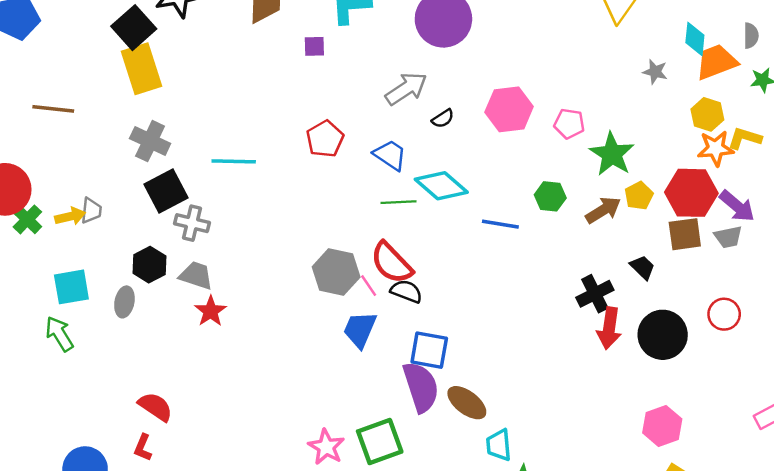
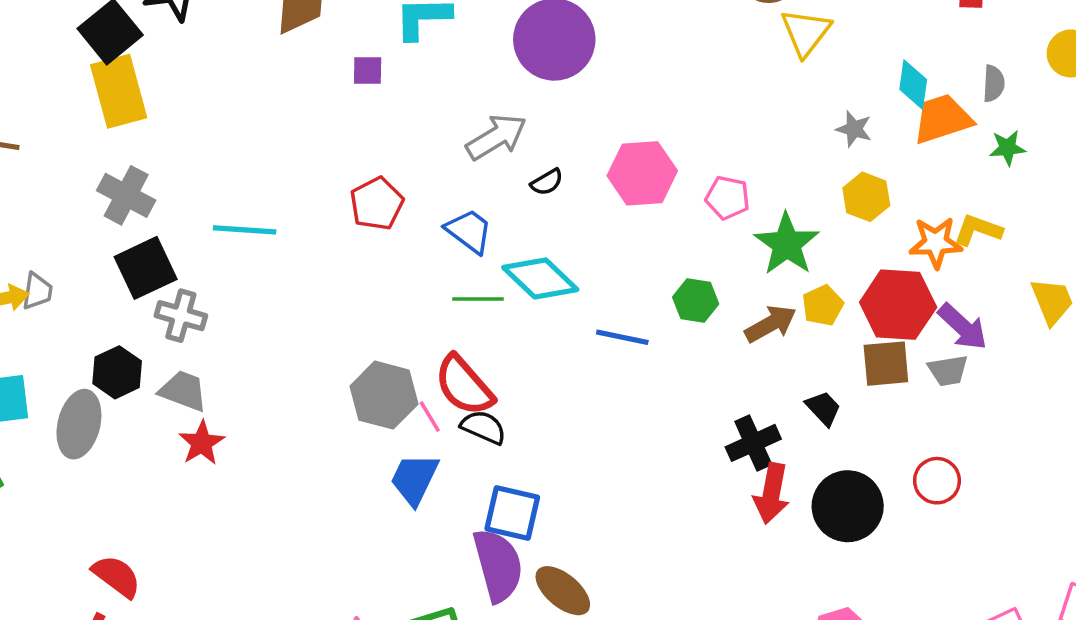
yellow hexagon: (707, 114) -> (866, 197), moved
gray ellipse: (124, 302) -> (79, 424), size x1.5

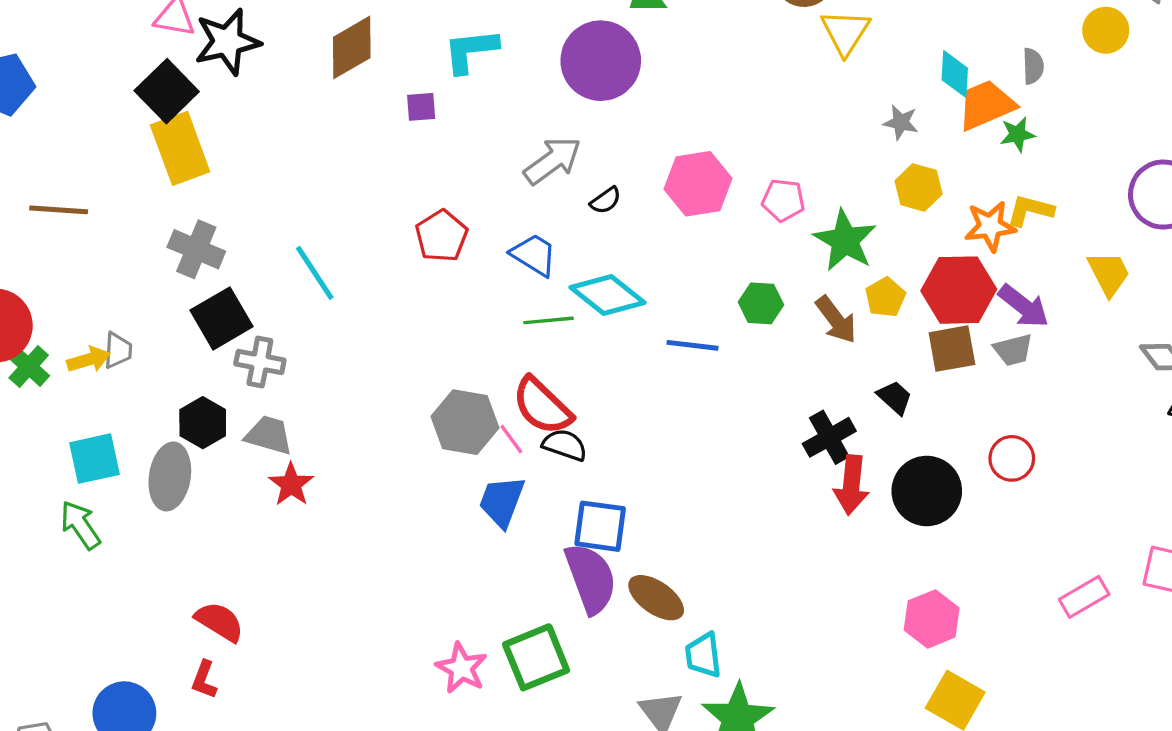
green star: (1007, 148) -> (1018, 134), moved
cyan line: (245, 230) -> (315, 273), turned 58
brown arrow: (771, 324) -> (836, 320), turned 87

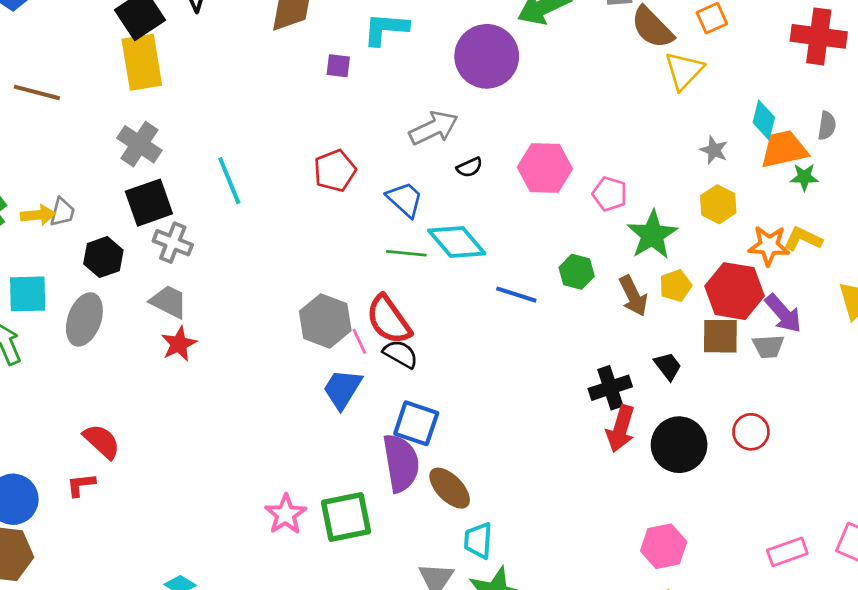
black hexagon: (203, 423) -> (103, 257), moved
red L-shape: (204, 680) -> (81, 485), turned 52

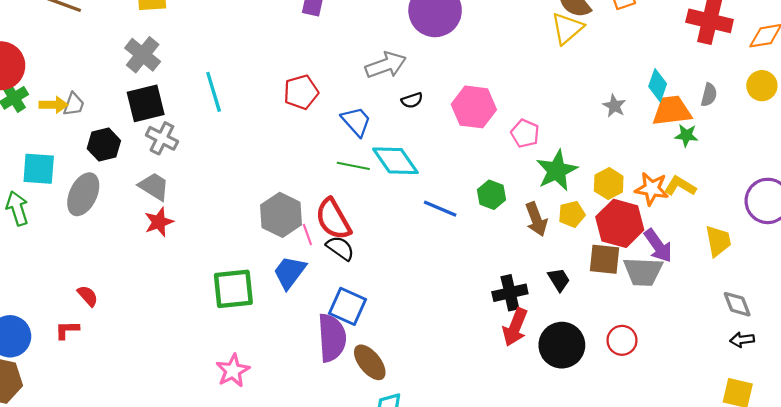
yellow triangle: (684, 71) -> (567, 28), moved
yellow hexagon: (718, 204) -> (609, 184), moved
gray trapezoid: (768, 346) -> (643, 272), size x1.5
red semicircle: (102, 441) -> (88, 296), size x0.7
green square: (346, 517) -> (233, 289), moved

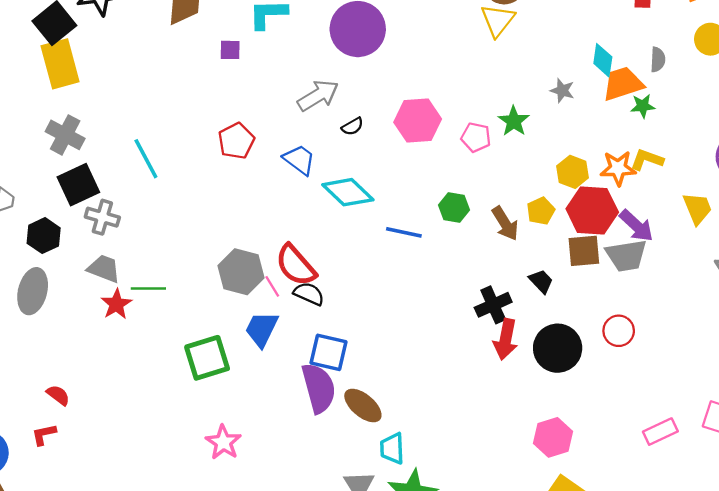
green line: (353, 166) -> (148, 288), moved
green star: (557, 171) -> (514, 121), moved, size x0.7

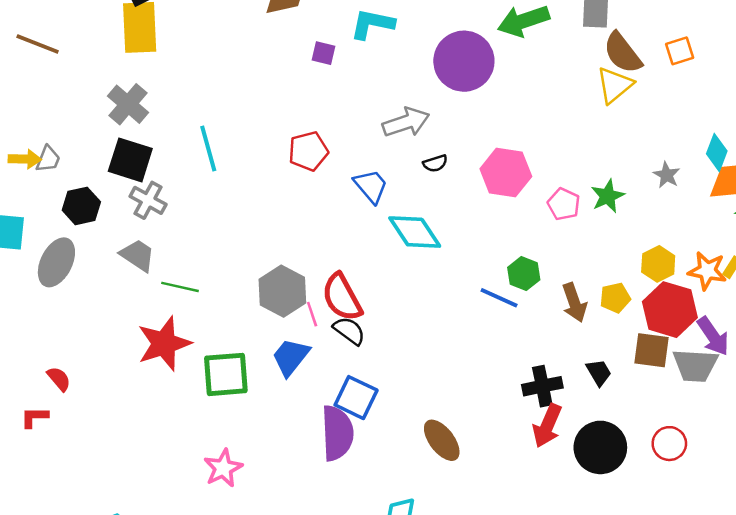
black square: (78, 185) -> (130, 160), turned 30
blue line: (404, 232) -> (499, 298), moved
red star: (116, 304) -> (164, 344), moved, size x1.6
brown ellipse: (363, 406) -> (442, 440), moved

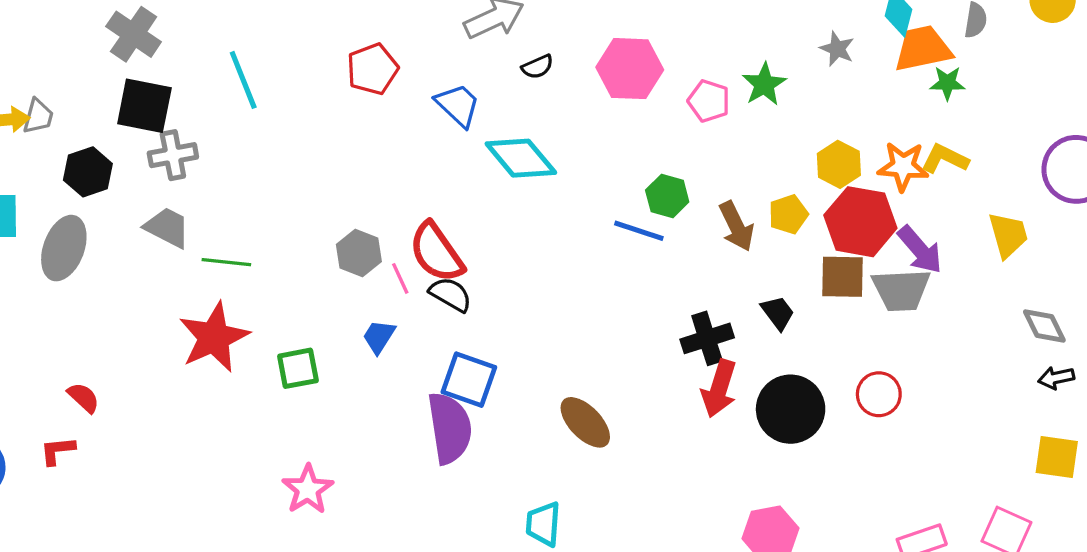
gray cross: (148, 200) -> (173, 155), turned -33
gray hexagon: (282, 291) -> (359, 253), size x0.7
blue trapezoid: (291, 357) -> (379, 337), size x0.7
green square: (226, 374) -> (298, 368), size x0.7

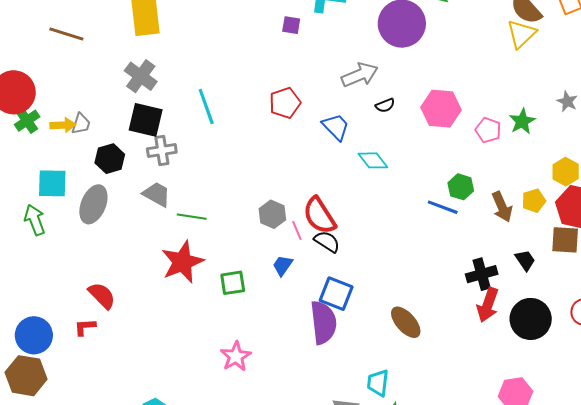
cyan diamond: (521, 158) -> (373, 160), size x0.7
red semicircle: (84, 398) -> (102, 296), size x1.4

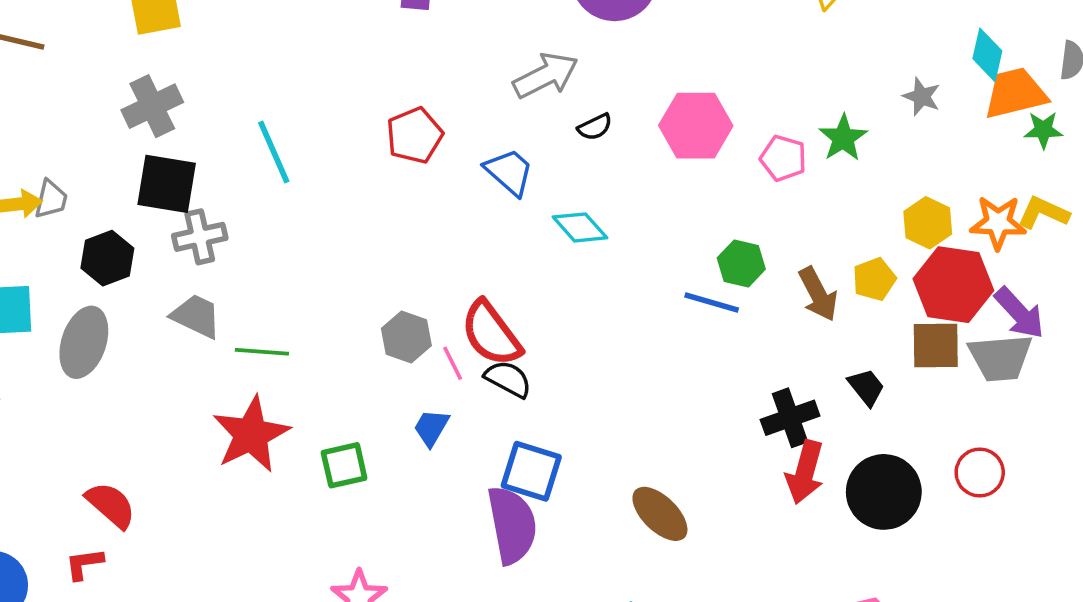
gray cross: (141, 76) -> (152, 106), turned 32

